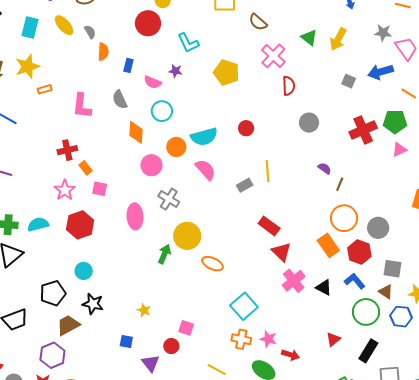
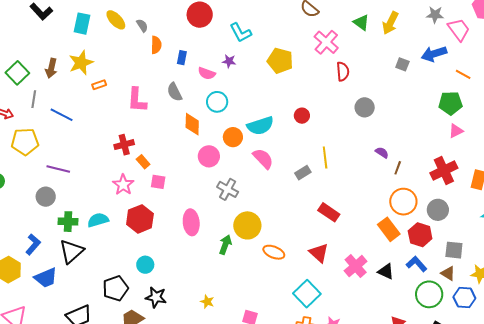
red cross: (363, 130) -> (444, 170), moved
pink ellipse: (135, 216) -> (191, 222), moved
red triangle: (281, 252) -> (319, 253), moved

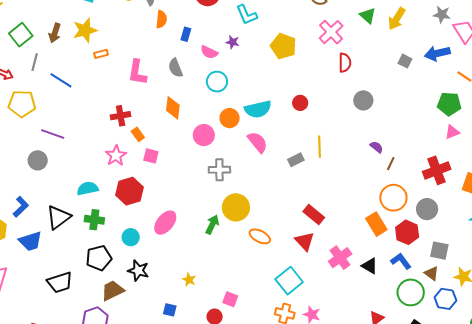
orange diamond: (192, 124) -> (173, 108), moved
gray cross: (228, 189) -> (219, 170), turned -35
red rectangle: (329, 212) -> (314, 215), moved
green cross: (68, 222) -> (94, 220), moved
pink ellipse: (191, 222) -> (165, 223), moved, turned 40

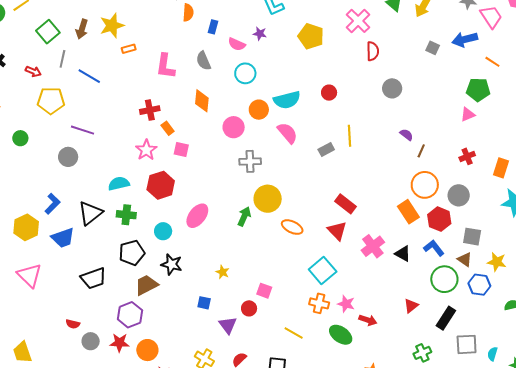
pink triangle: (452, 132) -> (468, 114), moved
red cross: (437, 170) -> (467, 156), size x0.6

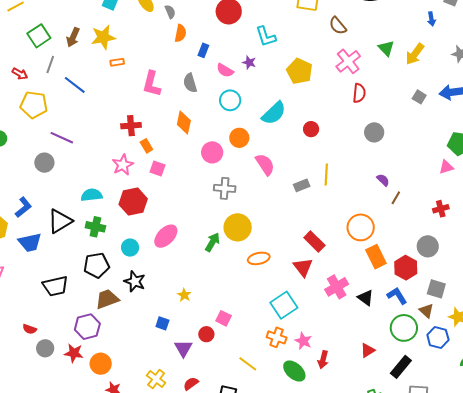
cyan semicircle: (287, 100) -> (274, 113), moved, turned -36
orange circle: (425, 185) -> (361, 227), moved
orange ellipse: (292, 227) -> (259, 258), turned -45
red arrow: (368, 320) -> (323, 360), turned 78

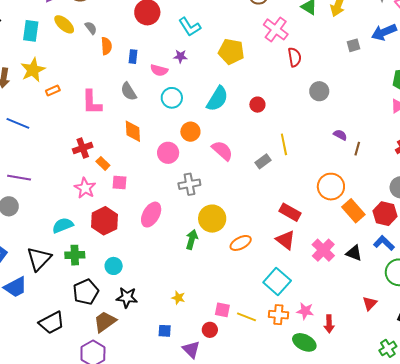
gray square: (419, 97) -> (353, 45), turned -32
pink ellipse: (166, 236) -> (151, 215), moved
yellow line: (248, 364) -> (246, 317), moved

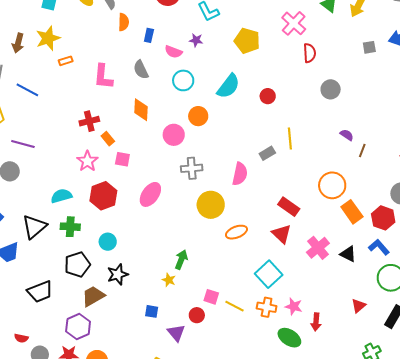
pink semicircle: (222, 151) -> (240, 174), moved, turned 55
green arrow: (192, 239) -> (181, 260), moved
black star: (127, 297) -> (118, 274), turned -30

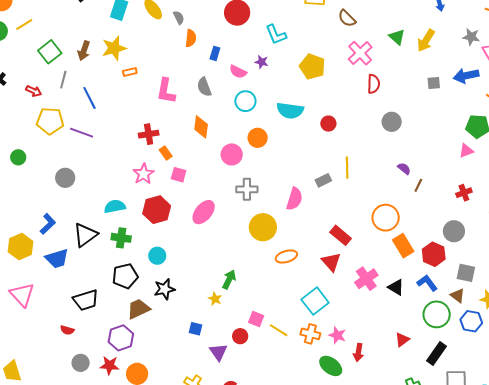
cyan semicircle: (228, 86) -> (290, 110), turned 56
blue line: (27, 90) -> (89, 98), turned 30
purple line: (23, 144) -> (82, 133), moved
red semicircle: (21, 338) -> (67, 330), moved

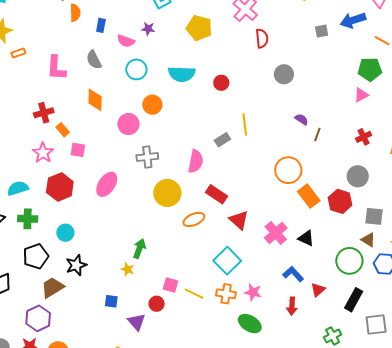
red rectangle: (341, 235) -> (217, 194), moved
blue L-shape: (427, 283) -> (293, 274), moved
red arrow: (358, 352) -> (292, 306), moved

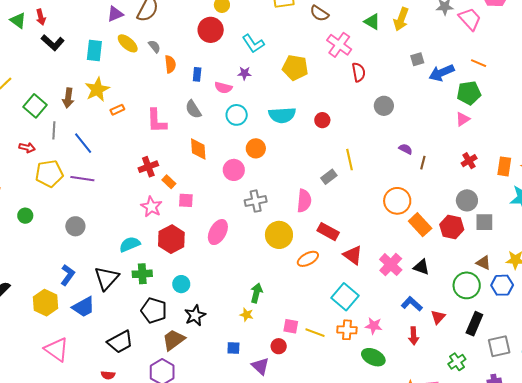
blue arrow: (353, 20) -> (442, 73), moved
gray square: (374, 216) -> (484, 222), moved
black pentagon: (36, 256) -> (154, 310), turned -30

